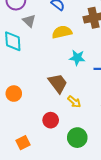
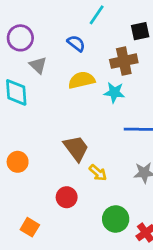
cyan star: (77, 58) -> (114, 92), moved
green circle: (77, 138) -> (116, 219), moved
orange square: (23, 143) -> (30, 227), turned -32

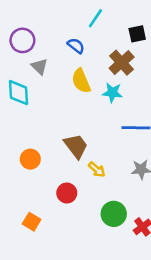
brown cross: (124, 61) -> (122, 63), turned -30
yellow semicircle: (82, 80) -> (81, 81), turned -100
orange circle: (18, 162) -> (30, 159), moved

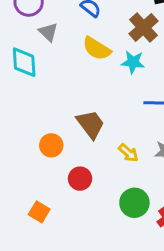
yellow semicircle: (81, 81) -> (97, 49), turned -35
orange circle: (30, 159) -> (51, 145), moved
yellow arrow: (97, 170) -> (128, 153), moved

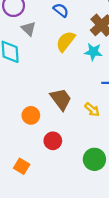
yellow semicircle: (97, 49) -> (66, 41), turned 95
yellow arrow: (128, 153) -> (92, 110), moved

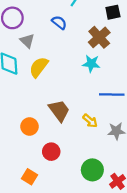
yellow semicircle: (66, 41) -> (39, 67), moved
orange square: (22, 166) -> (30, 177), moved

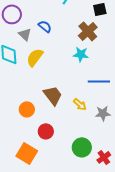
blue semicircle: (59, 23) -> (45, 26), moved
orange square: (30, 177) -> (27, 153), size x1.5

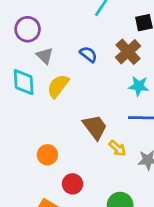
blue semicircle: (45, 26) -> (88, 54), moved
cyan star: (81, 54) -> (139, 86), moved
brown trapezoid: (53, 95) -> (95, 127), moved

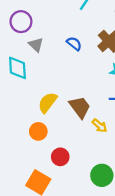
yellow semicircle: (58, 86) -> (48, 103), moved

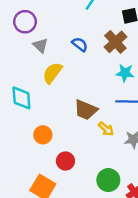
cyan diamond: (17, 68) -> (21, 98), moved
yellow semicircle: (48, 103) -> (52, 73), moved
brown trapezoid: (80, 107) -> (86, 110), turned 150

